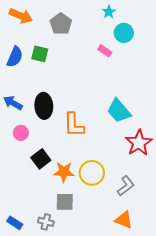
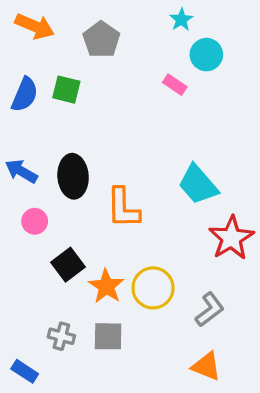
orange star: (64, 172) -> (106, 286), turned 30
gray cross: (46, 222) -> (61, 336), moved

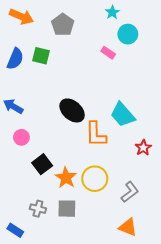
black ellipse: (73, 176) -> (72, 110), moved, turned -45
orange L-shape: (123, 208) -> (96, 134), moved
red star: (231, 238) -> (143, 148), size x0.6

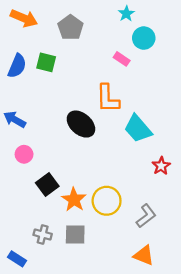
orange L-shape: (96, 134) -> (108, 98), moved

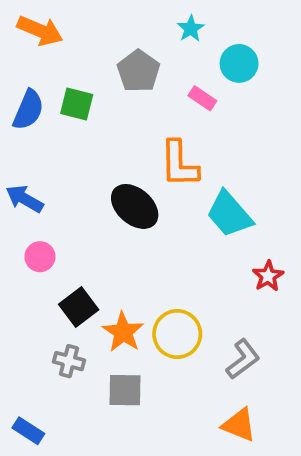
cyan star: (126, 14) -> (191, 29), moved
gray pentagon: (71, 28) -> (139, 71), moved
gray cross: (43, 234) -> (69, 361), moved

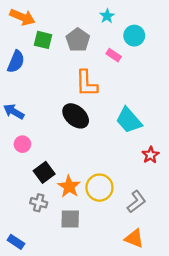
green square: (77, 104) -> (43, 40), moved
orange L-shape: (179, 164) -> (86, 83), moved

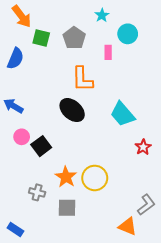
orange arrow: (22, 17) -> (22, 16), turned 30
pink rectangle: (114, 55) -> (108, 52), turned 56
black square: (44, 172) -> (41, 146), moved
gray L-shape: (136, 202) -> (146, 205), moved

